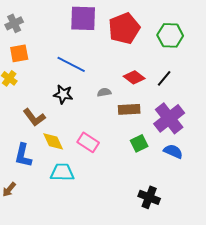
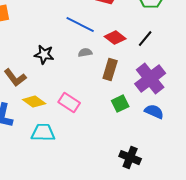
blue line: (71, 64) -> (80, 25), moved
brown rectangle: (129, 109) -> (110, 70), turned -70
yellow diamond: (53, 141) -> (34, 102), turned -30

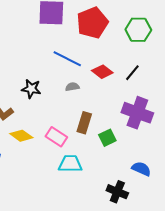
brown rectangle: (110, 70) -> (84, 123), moved
purple cross: (150, 79) -> (137, 113), turned -32
blue semicircle: (154, 112) -> (141, 169), moved
cyan trapezoid: (43, 133) -> (70, 164), moved

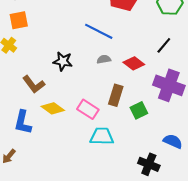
red diamond: (102, 72) -> (134, 63), moved

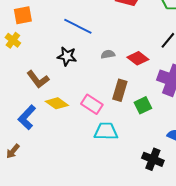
blue line: (99, 31) -> (78, 26), moved
blue L-shape: (23, 122) -> (27, 117), turned 30

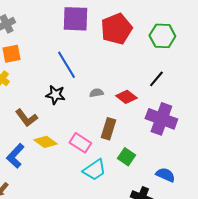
blue line: (78, 26) -> (66, 65), turned 32
green square: (143, 105) -> (126, 157), moved, turned -30
cyan trapezoid: (106, 131) -> (94, 170), turned 145

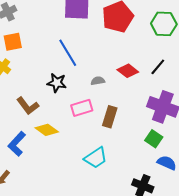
red diamond: (126, 97) -> (128, 71), moved
pink rectangle: (80, 143) -> (82, 108), moved, turned -50
green square: (126, 157) -> (154, 139), moved

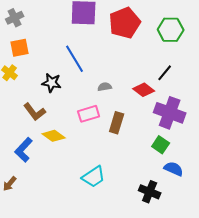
red diamond: (128, 71) -> (144, 90), moved
black star: (57, 83) -> (52, 83), moved
cyan trapezoid: (96, 158) -> (94, 177), moved

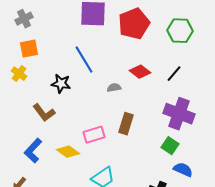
red diamond: (144, 90) -> (140, 72), moved
pink rectangle: (89, 114) -> (94, 135), moved
yellow diamond: (54, 136) -> (68, 152), moved

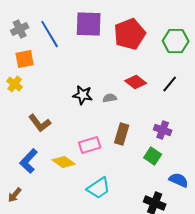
blue line: (84, 60) -> (50, 34), moved
black star: (61, 84) -> (83, 95), moved
purple cross: (179, 114) -> (163, 130), moved, size x0.6
green square: (170, 146) -> (153, 156), moved

